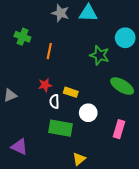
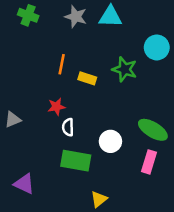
green cross: (22, 37) -> (28, 15), moved
green ellipse: (122, 86) -> (153, 130), moved
yellow rectangle: (71, 92) -> (87, 78), moved

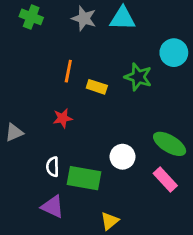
white semicircle: (68, 127) -> (53, 167), moved
pink rectangle: (149, 162) -> (165, 180), turned -60
purple triangle: (24, 184) -> (53, 207), moved

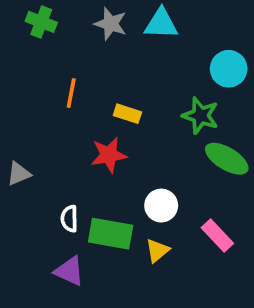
orange line: (68, 71) -> (71, 93), moved
green star: (138, 77) -> (201, 116), moved
red star: (63, 118) -> (109, 155), moved, size x1.4
green ellipse: (170, 144) -> (227, 159), moved
yellow triangle: (110, 221) -> (157, 251), moved

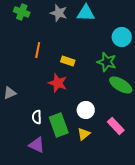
red star: (109, 155) -> (58, 83), turned 30
green rectangle: (111, 234) -> (59, 125), turned 60

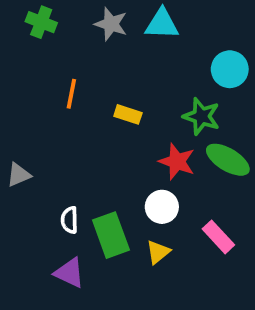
red star: (58, 83) -> (177, 162), moved

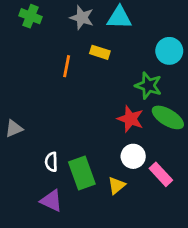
orange line: (71, 94) -> (67, 66), moved
yellow rectangle: (128, 114) -> (100, 52), moved
white circle: (162, 207) -> (133, 156), moved

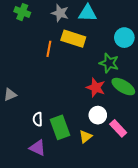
yellow rectangle: (100, 52) -> (73, 39), size x1.6

